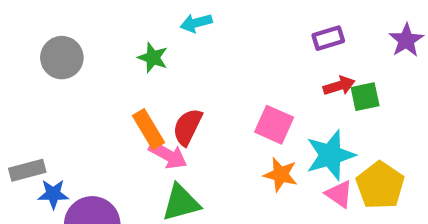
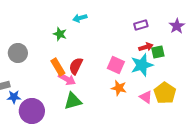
gray circle: (62, 58) -> (18, 53), moved
cyan star: (330, 155) -> (142, 65), moved

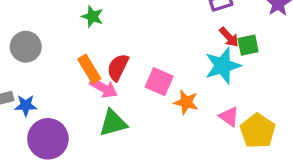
red arrow: (146, 47) -> (229, 37), turned 64
pink square: (116, 65) -> (159, 82), moved
yellow pentagon: (165, 93) -> (258, 131), moved
blue star: (14, 97) -> (26, 105), moved

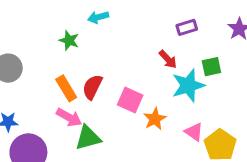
red arrow: (229, 37) -> (168, 59), moved
pink arrow: (104, 88) -> (69, 117), moved
orange star: (186, 102) -> (155, 119), turned 30

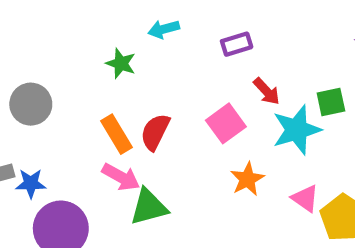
purple rectangle: (187, 27) -> (237, 44), moved
pink square: (130, 100) -> (226, 123), moved, turned 30

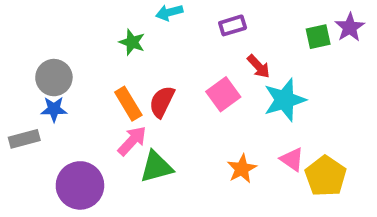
green square: (331, 102) -> (318, 37), moved
pink arrow: (121, 177) -> (132, 141), turned -76
orange star: (247, 179) -> (242, 169), moved
blue star: (31, 183) -> (54, 109), moved

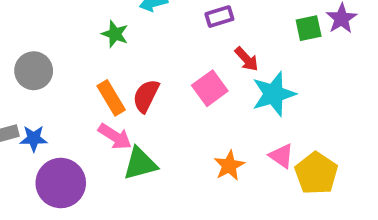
blue star: (54, 109) -> (34, 138), moved
pink arrow: (132, 141) -> (115, 137), turned 80

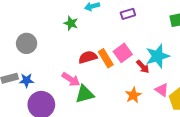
red arrow: (247, 59) -> (143, 67), moved
red semicircle: (146, 96) -> (88, 57), turned 48
orange rectangle: (111, 98) -> (106, 58), moved

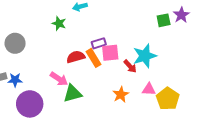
purple rectangle: (128, 14) -> (99, 43), moved
pink square: (123, 53) -> (110, 53), turned 30
pink triangle: (162, 90) -> (149, 89), turned -32

